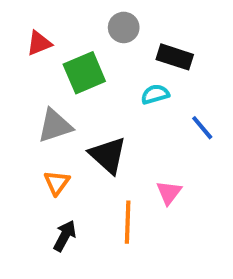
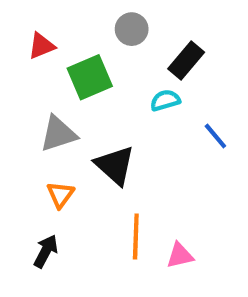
black rectangle: (175, 57) -> (186, 60), turned -68
pink triangle: (169, 193) -> (180, 255), moved, turned 40
black arrow: (65, 236) -> (46, 251), moved

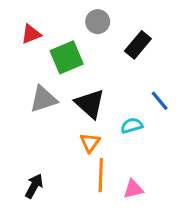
cyan semicircle: (165, 100) -> (132, 126), moved
black triangle: (115, 165) -> (90, 104), moved
orange triangle: (60, 195) -> (90, 143), moved

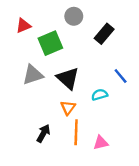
black arrow: (34, 186) -> (43, 133), moved

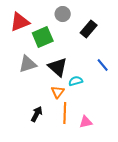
red triangle: (23, 26) -> (20, 22), size x1.5
cyan semicircle: (100, 95) -> (76, 81), moved

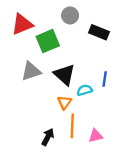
black rectangle: (89, 29) -> (99, 32), turned 72
blue line: (103, 65) -> (105, 79), moved, turned 48
black arrow: (37, 114) -> (48, 137), moved

